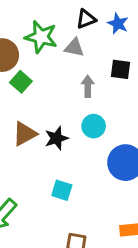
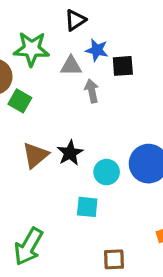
blue star: (118, 24) -> (97, 50), moved
gray triangle: (74, 48) -> (71, 66), moved
cyan circle: (94, 126) -> (107, 172), moved

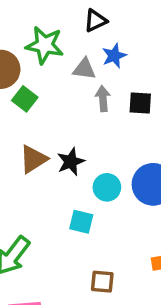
blue star: (97, 50) -> (114, 56), turned 30
black square: (123, 66) -> (140, 103), moved

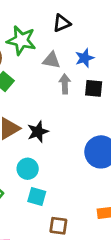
blue star: (114, 56) -> (84, 58), moved
cyan circle: (107, 187) -> (28, 169), moved
cyan square: (81, 222) -> (37, 196), moved

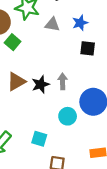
gray arrow: (65, 84) -> (63, 81), moved
cyan circle: (28, 169) -> (68, 116), moved

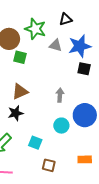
blue star: (80, 23) -> (80, 46), size x1.6
green square: (13, 42) -> (20, 57), turned -32
black star: (40, 84) -> (16, 113), moved

